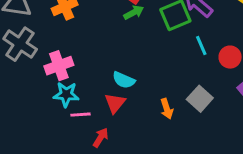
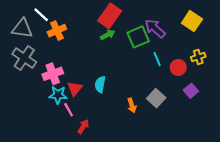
cyan semicircle: (124, 80) -> (100, 84), turned 77
red triangle: (115, 103) -> (75, 89), moved
pink line: (80, 115) -> (69, 110), turned 64

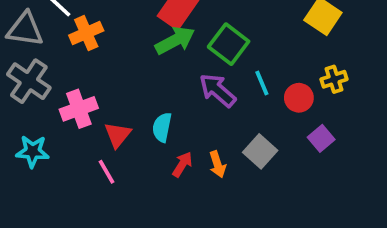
purple arrow: (155, 28) -> (218, 90), moved
green arrow: (108, 35) -> (175, 40), size x1.5
green square: (138, 37) -> (229, 44), turned -30
cyan star: (58, 95) -> (33, 151), moved
red arrow: (83, 127) -> (182, 164), moved

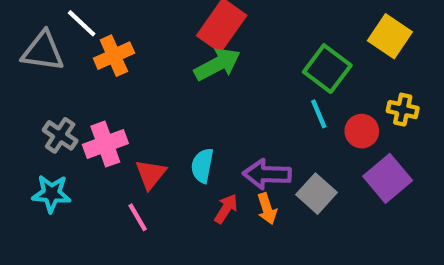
green square: (229, 44) -> (327, 69), moved
yellow cross: (334, 79) -> (403, 110), turned 30
gray cross: (29, 81) -> (60, 135), moved, size x0.7
purple arrow: (218, 90) -> (267, 174), moved, turned -39
purple square: (321, 138) -> (388, 178), size x1.5

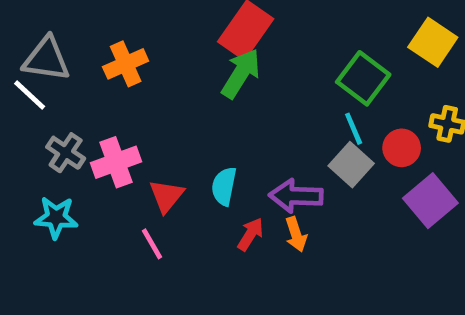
white line: (82, 23) -> (30, 95), moved
green arrow: (217, 64) -> (241, 73), turned -30
gray square: (317, 194) -> (351, 165), moved

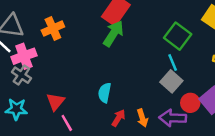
red circle: (402, 148) -> (190, 103), moved
pink cross: (116, 162) -> (24, 56), moved
red triangle: (166, 196) -> (55, 102), moved
purple arrow: (296, 196) -> (173, 118), moved

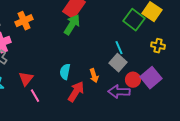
green square: (178, 36) -> (134, 20), moved
red arrow: (118, 118) -> (76, 92), size x1.5
orange arrow: (142, 118) -> (94, 76), moved

